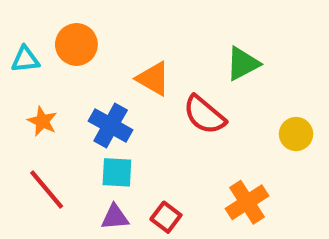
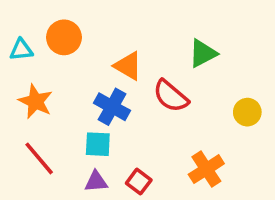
orange star: (42, 121) -> (35, 101), size x1.4
blue cross: (111, 125) -> (112, 107), moved

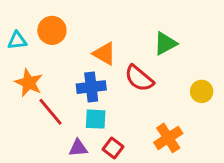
blue cross: (112, 107) -> (91, 87), turned -36
cyan square: (98, 144) -> (96, 119), moved
red line: (39, 158) -> (51, 112), moved

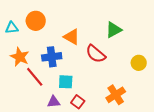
blue cross: (91, 87) -> (52, 57), moved

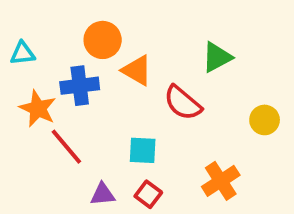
orange circle: (36, 21) -> (103, 40), moved
blue cross: (52, 57) -> (80, 86), moved
cyan square: (66, 82) -> (143, 150), moved

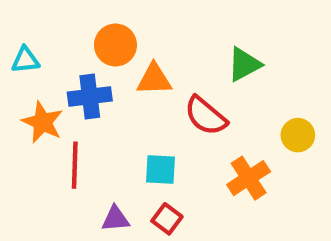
orange triangle: (137, 70) -> (154, 79), turned -32
red line: (66, 147) -> (75, 165), turned 42
orange cross: (221, 181) -> (249, 178), moved

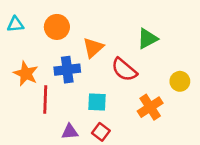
orange circle: (115, 45) -> (57, 27), moved
cyan triangle: (25, 60) -> (15, 24), moved
orange triangle: (154, 79) -> (93, 48), turned -40
blue cross: (90, 96) -> (67, 70), moved

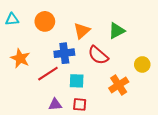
orange triangle: (93, 48) -> (82, 31), moved
blue cross: (67, 70) -> (64, 53), moved
red line: (45, 99) -> (48, 74), moved, turned 55
red square: (101, 132) -> (80, 104), turned -32

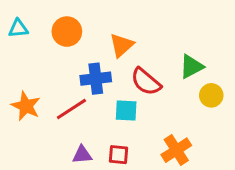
green triangle: (117, 31) -> (192, 66), moved
orange star: (20, 58) -> (26, 106), moved
cyan square: (77, 81) -> (126, 111), moved
orange cross: (119, 85) -> (176, 150), moved

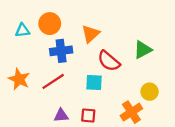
cyan triangle: (18, 28) -> (22, 30), moved
blue cross: (96, 79) -> (61, 51), moved
yellow circle: (211, 95) -> (150, 92), moved

